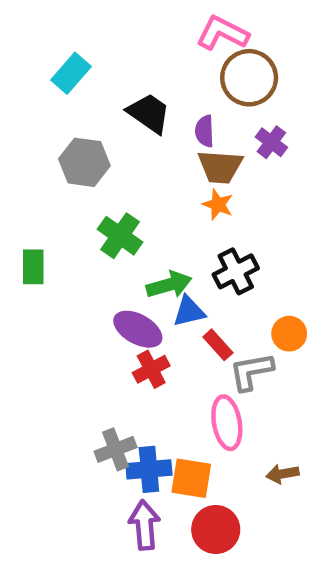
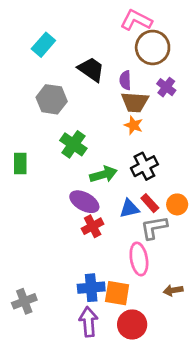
blue triangle: (189, 311) -> (129, 208), moved
red rectangle: (218, 345) -> (150, 203), moved
gray cross: (116, 449) -> (24, 301), moved

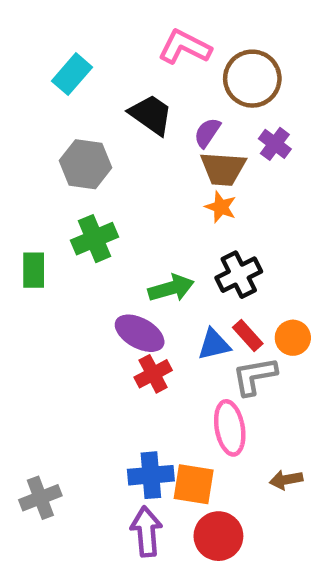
pink L-shape: (136, 20) -> (185, 47), moved
purple semicircle: (125, 80) -> (207, 133), turned 36
green cross: (73, 144) -> (95, 239), moved, turned 32

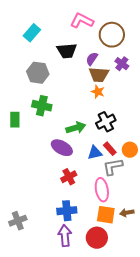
black trapezoid: (151, 115) -> (67, 51), turned 140
green cross: (95, 239) -> (42, 106), turned 36
red cross: (153, 374) -> (69, 177), moved
orange square: (194, 484) -> (106, 215), moved

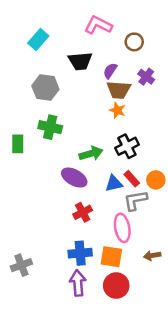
brown circle: (112, 35) -> (134, 42), size x0.6
orange square: (106, 215) -> (111, 257), moved

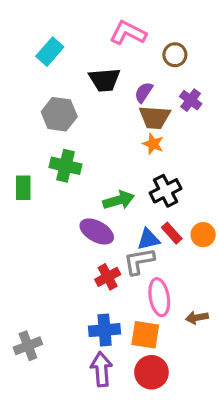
gray L-shape: (135, 200) -> (139, 261), moved
brown arrow: (152, 256) -> (197, 318), moved

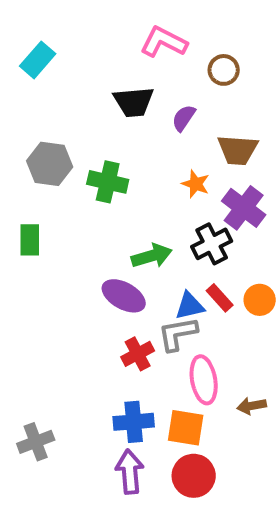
cyan rectangle: (50, 52) -> (38, 60), moved
purple cross: (191, 100) -> (244, 208), moved, size x1.5
gray hexagon: (59, 114) -> (50, 164), moved
brown trapezoid: (155, 117) -> (238, 150), moved
green cross: (65, 166) -> (108, 182), moved

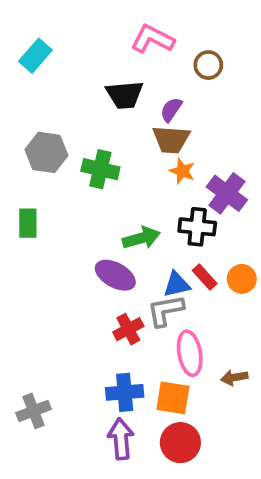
brown trapezoid: (238, 150) -> (171, 139), moved
black cross: (212, 244) -> (197, 227), turned 33

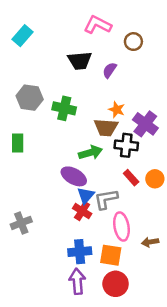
brown trapezoid: (171, 139) -> (106, 127), moved
blue triangle: (177, 284) -> (86, 195), moved, turned -36
red cross: (128, 329) -> (82, 211), turned -30
gray cross: (33, 411) -> (21, 223), moved

